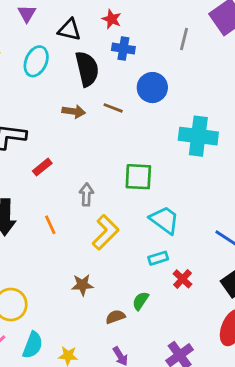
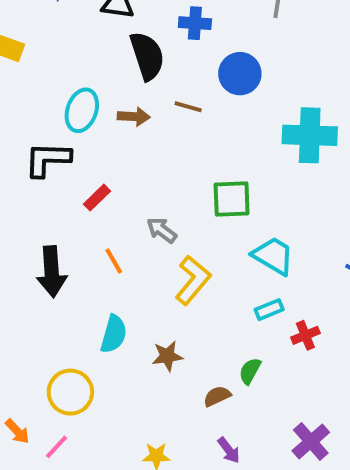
cyan ellipse: (36, 61) -> (82, 110), moved
gray arrow: (86, 195) -> (162, 230), turned -50
orange line: (50, 225) -> (114, 261), moved
red cross: (182, 279) -> (305, 335), turned 30
cyan semicircle: (33, 345) -> (114, 334), moved

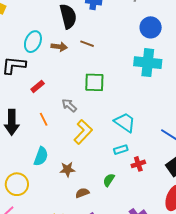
blue circle: (240, 74) -> (151, 27), moved
green square: (232, 199) -> (94, 82), moved
brown semicircle: (217, 396) -> (82, 193), moved

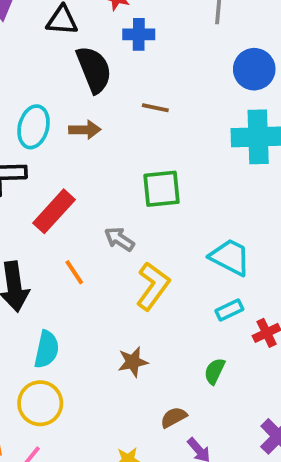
brown line: (87, 44) -> (155, 108), moved
red rectangle: (38, 86) -> (54, 211), size x1.6
cyan semicircle: (41, 156) -> (47, 349), moved
brown semicircle: (82, 193) -> (174, 417), moved

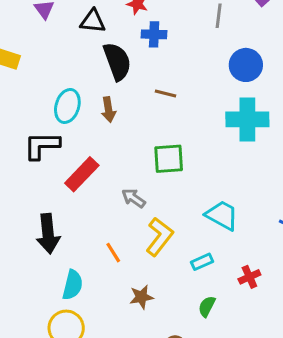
brown arrow: (85, 130) -> (108, 110), turned 80
orange line: (74, 272) -> (113, 253), moved
cyan rectangle: (229, 310) -> (202, 262), moved

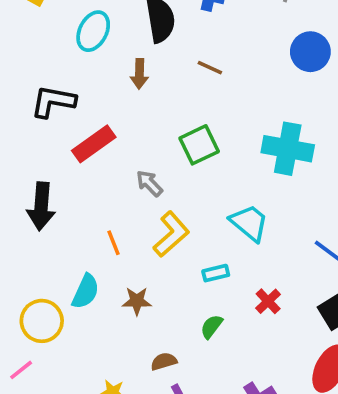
cyan ellipse: (67, 106) -> (93, 31), moved
cyan cross: (247, 119) -> (288, 149), moved
green square: (169, 159) -> (199, 145), turned -32
red cross: (249, 277) -> (268, 301), turned -30
cyan semicircle: (73, 285) -> (86, 291), moved

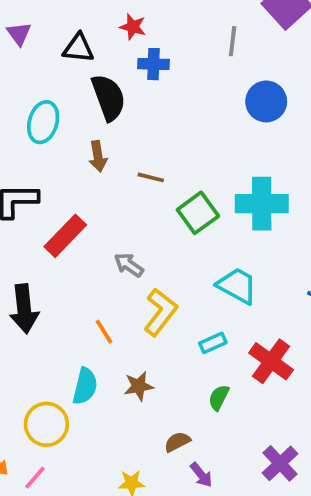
brown line: (210, 68) -> (151, 177), moved
green square: (199, 145) -> (198, 213), moved
red cross: (268, 301) -> (271, 361), size x1.6

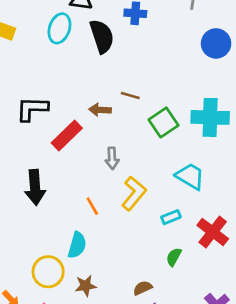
cyan ellipse: (43, 122) -> (59, 28), moved
brown arrow: (98, 156) -> (100, 110), moved, turned 100
gray arrow: (129, 265) -> (112, 158), turned -130
brown star: (139, 386) -> (86, 286), moved

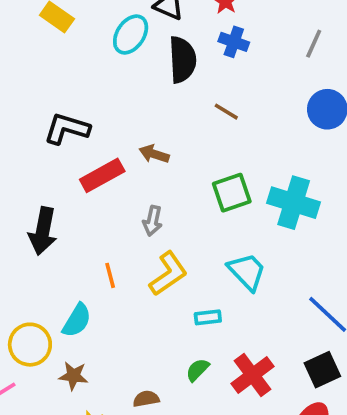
brown line: (130, 96) -> (226, 112), moved
red cross: (213, 232) -> (253, 375), moved

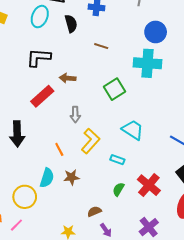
black semicircle: (182, 60) -> (71, 24), size x0.7
black L-shape: (67, 129) -> (39, 58), moved
cyan cross: (294, 203) -> (148, 63), moved
cyan rectangle: (208, 317) -> (117, 160), turned 40
brown star: (73, 376) -> (71, 177), moved

